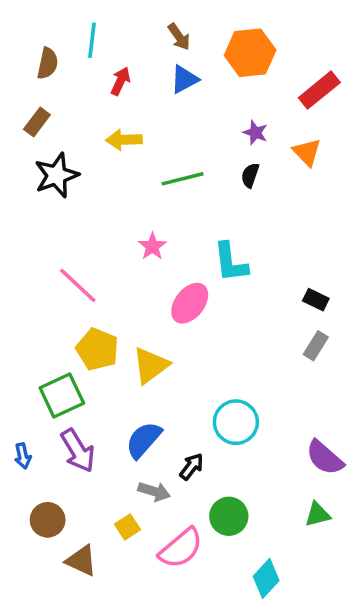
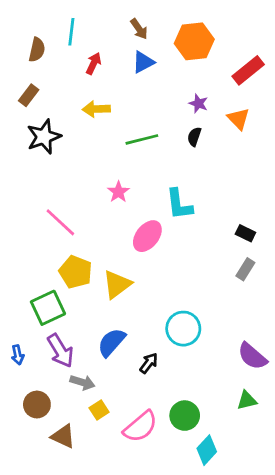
gray arrow: (154, 491) -> (82, 382), moved
green circle: (229, 516) -> (185, 416), moved

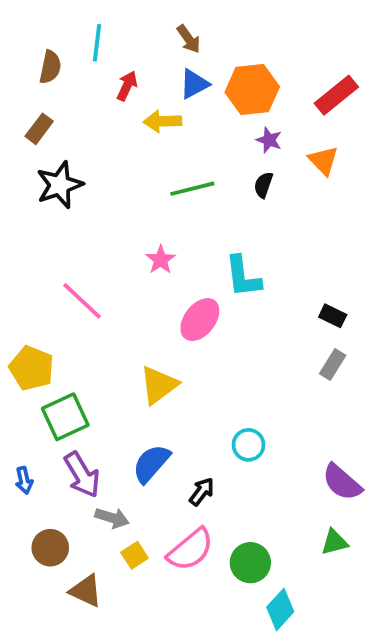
orange hexagon: (194, 41) -> (252, 90), moved
yellow arrow: (96, 109) -> (162, 121), moved
yellow pentagon: (76, 272) -> (32, 368), moved
cyan circle: (183, 329) -> (248, 445), size x0.7
pink semicircle: (140, 427) -> (191, 550), moved

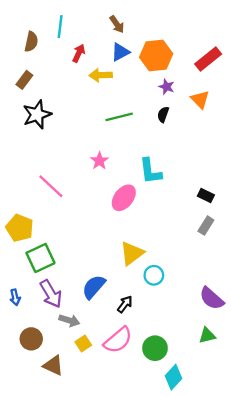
yellow triangle: (159, 385) -> (132, 253), moved

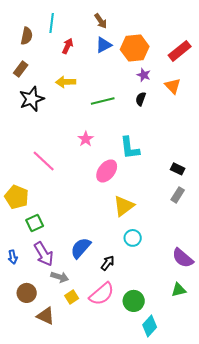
yellow arrow: (101, 75) -> (66, 82), moved
yellow triangle: (132, 253) -> (124, 206), moved
green square: (40, 258) -> (35, 223), size x0.7

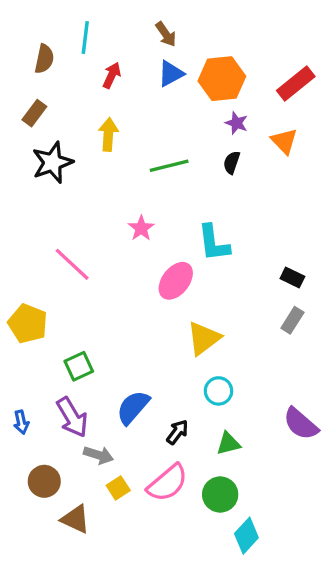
yellow arrow: (66, 82) -> (108, 134), turned 96
green square: (35, 223) -> (79, 366), moved
green triangle: (179, 290) -> (228, 444), moved

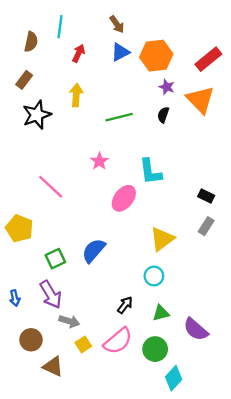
orange triangle: (284, 141) -> (200, 100), size x1.5
yellow triangle: (204, 338) -> (162, 239), moved
blue semicircle: (133, 407) -> (94, 250), moved
purple semicircle: (301, 424) -> (196, 329), moved

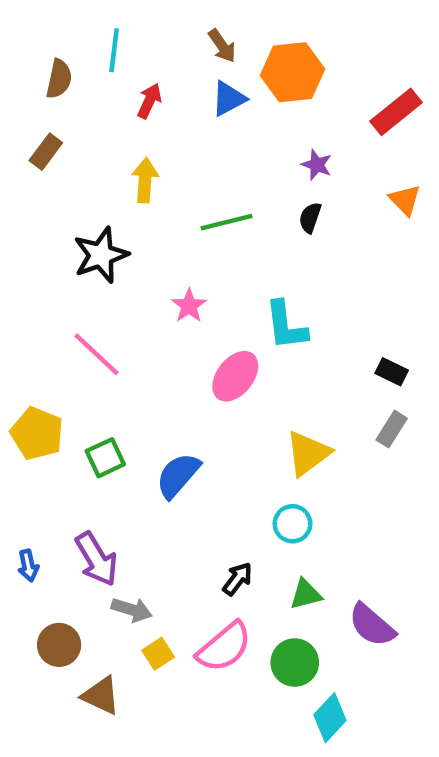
orange hexagon: (156, 56) -> (293, 72), moved
orange triangle: (200, 100) -> (405, 200), moved, size x0.6
black star: (37, 115) -> (101, 255), moved
green square: (55, 259) -> (105, 458), moved

